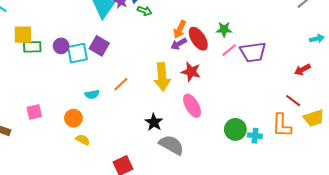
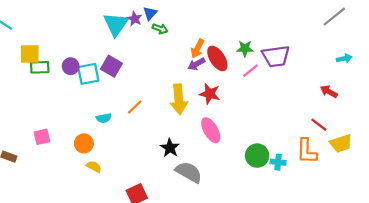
purple trapezoid: (253, 52) -> (276, 56), moved
red arrow: (302, 70) -> (329, 92), turned 56

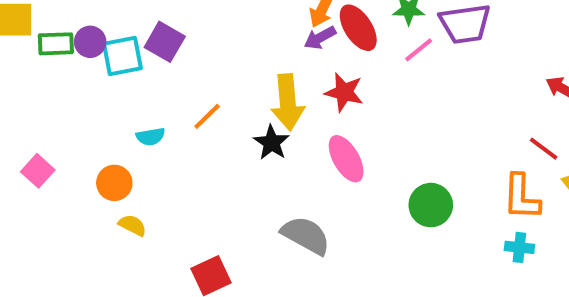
green rectangle: (40, 67) -> (56, 44), moved
pink square: (42, 137) -> (38, 171), turned -35
black star: (170, 148) -> (272, 143), moved
cyan cross: (278, 162) -> (519, 247), moved

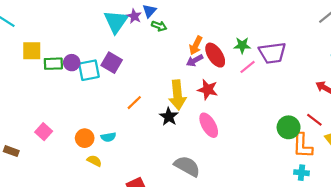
cyan semicircle: (151, 137) -> (108, 137), moved
green circle: (431, 205) -> (289, 127), moved

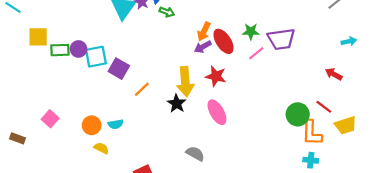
purple square: (112, 63) -> (119, 69), moved
gray semicircle: (187, 166) -> (195, 154), size x0.7

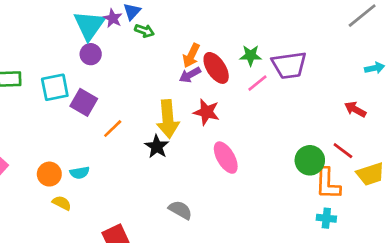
purple circle: (79, 49) -> (91, 54), moved
pink ellipse: (217, 112) -> (226, 158), moved

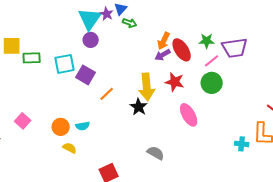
green circle: (310, 160) -> (212, 83), moved
cyan cross: (326, 218) -> (242, 144), moved

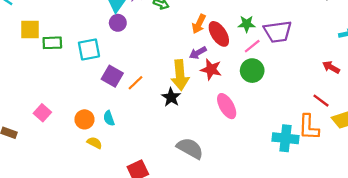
purple arrow: (163, 55) -> (198, 53), moved
purple square: (86, 75) -> (112, 76), moved
cyan semicircle: (83, 126) -> (109, 118), turned 80
cyan cross: (242, 144) -> (285, 138), size x1.6
gray semicircle: (156, 153) -> (190, 148), size x1.4

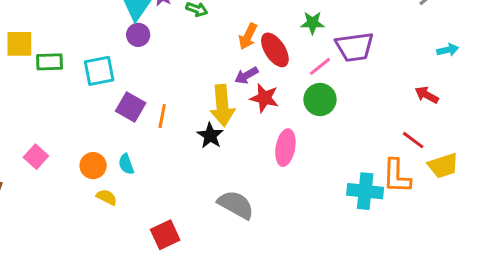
green star: (247, 24) -> (312, 23), moved
orange line: (136, 83) -> (162, 116), turned -35
pink ellipse: (227, 106) -> (285, 148), turned 40

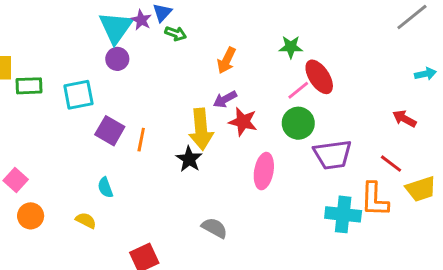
purple trapezoid: (355, 47) -> (333, 155), moved
red ellipse: (275, 50) -> (319, 77), moved
orange circle: (93, 166) -> (31, 216), moved
gray semicircle: (236, 205) -> (215, 228), size x0.7

